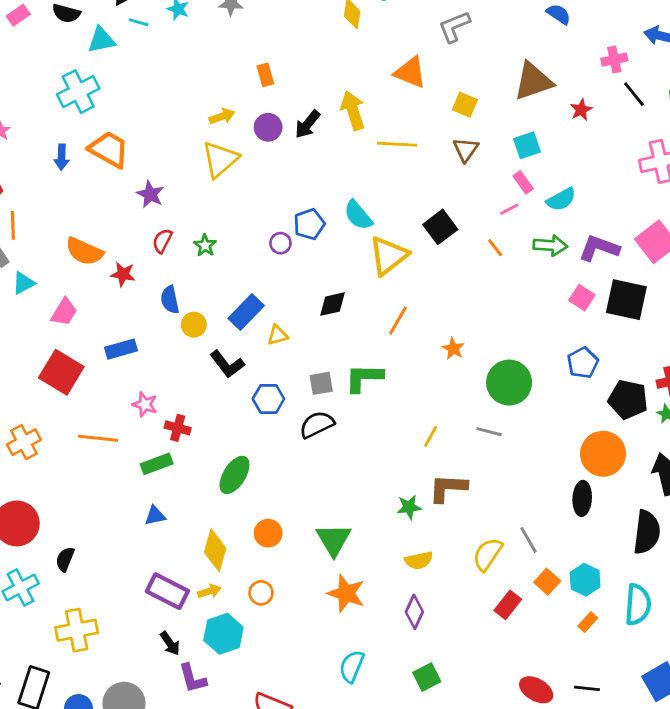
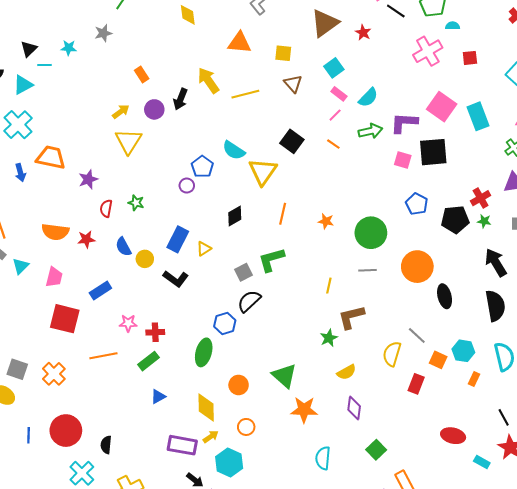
purple star: (150, 194) -> (88, 179), turned -30
blue hexagon: (268, 399) -> (225, 323), moved
orange circle: (603, 454) -> (417, 267), moved
black line: (587, 688) -> (504, 417), moved, turned 72

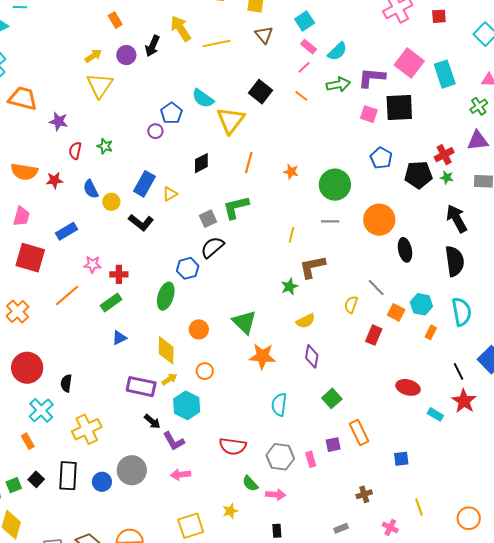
purple star: (88, 179) -> (59, 121), turned 30
yellow semicircle: (392, 354) -> (351, 305), size x0.7
orange line: (103, 356) -> (67, 296), turned -32

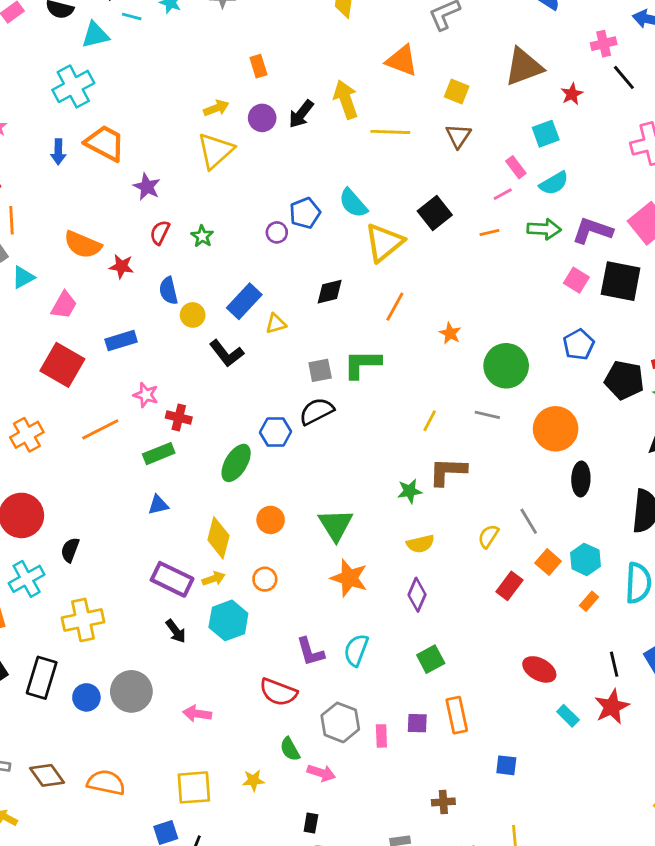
cyan square: (305, 21) -> (546, 134), moved
orange line: (301, 96) -> (489, 232), turned -64
purple L-shape: (174, 441) -> (310, 652), moved

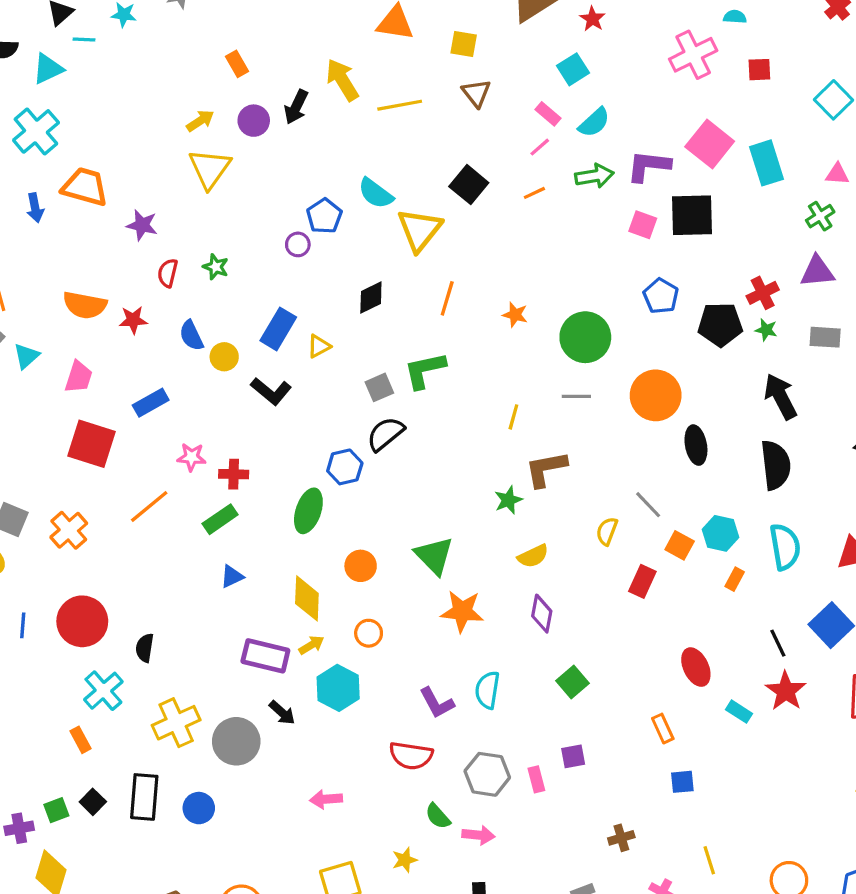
red ellipse: (539, 669) -> (696, 667), turned 48
gray circle: (131, 691) -> (236, 741), moved
orange rectangle: (457, 715) -> (663, 729), moved, size x0.7

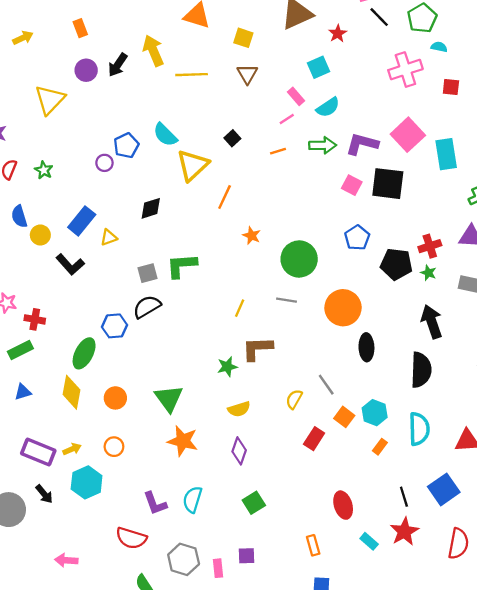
yellow arrow: (200, 121) -> (23, 38), moved
black square: (469, 185) -> (232, 138), size x0.6
orange line: (447, 298) -> (225, 197), moved
yellow diamond: (307, 598) -> (72, 392), moved

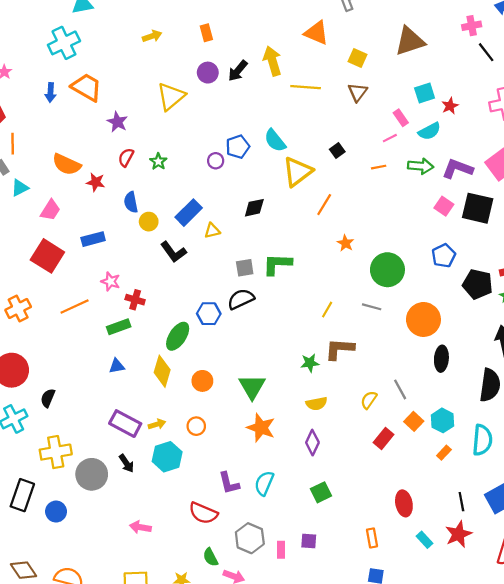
red star: (338, 33) -> (450, 106), moved

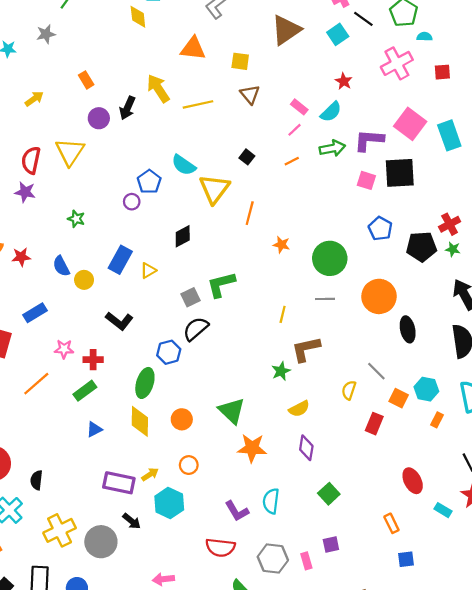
cyan square: (425, 93) -> (338, 34), moved
red semicircle: (126, 157) -> (31, 160), moved, size x1.4
black L-shape: (174, 252) -> (119, 321), moved

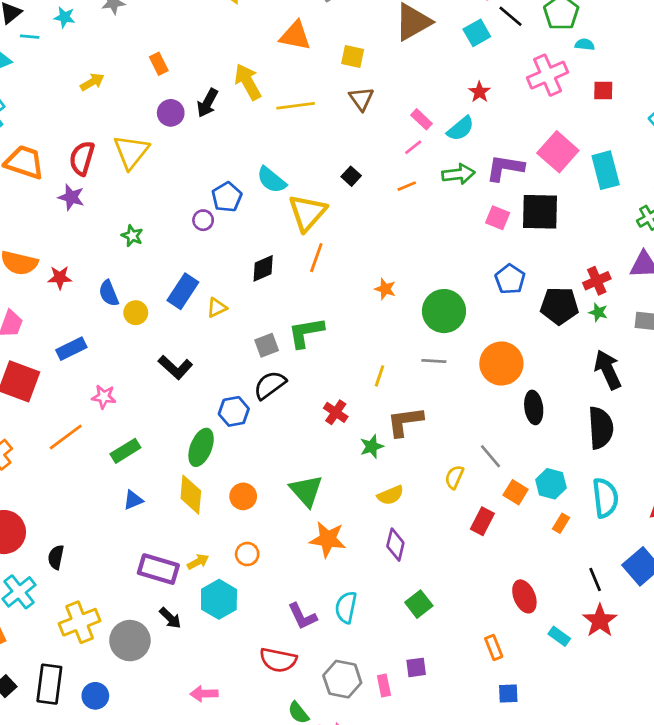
orange line: (250, 213) -> (316, 258), moved
red cross: (93, 360) -> (336, 412), moved, turned 30

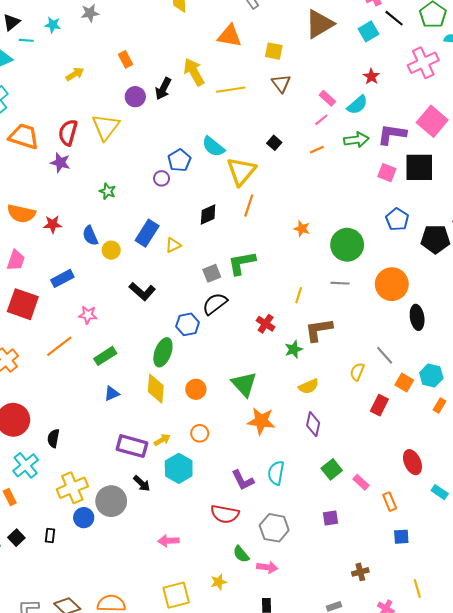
black rectangle: (49, 684) -> (50, 536), size x0.5
pink rectangle: (384, 685) -> (361, 482), moved, turned -35
blue circle: (95, 696) -> (84, 518), moved

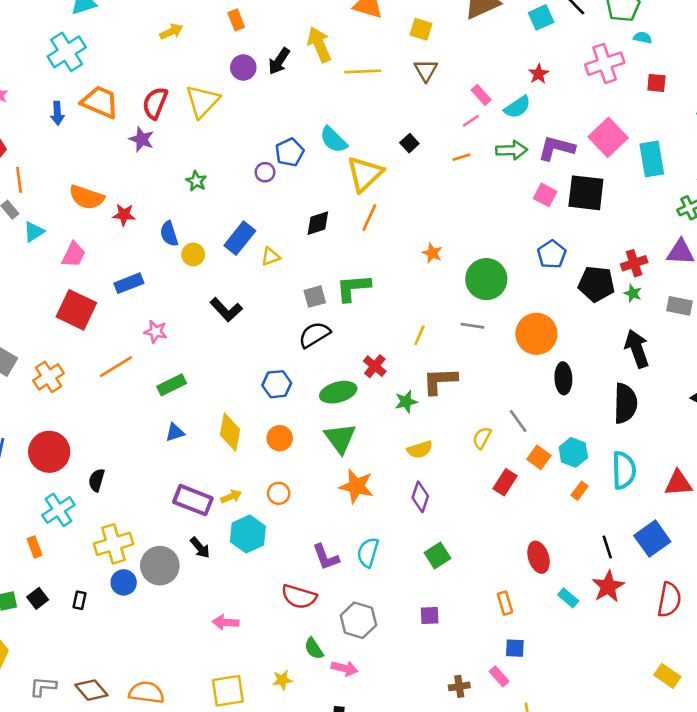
blue hexagon: (188, 324) -> (277, 384), moved
green ellipse: (163, 352) -> (338, 392), moved, turned 48
pink rectangle: (361, 482) -> (499, 676), moved

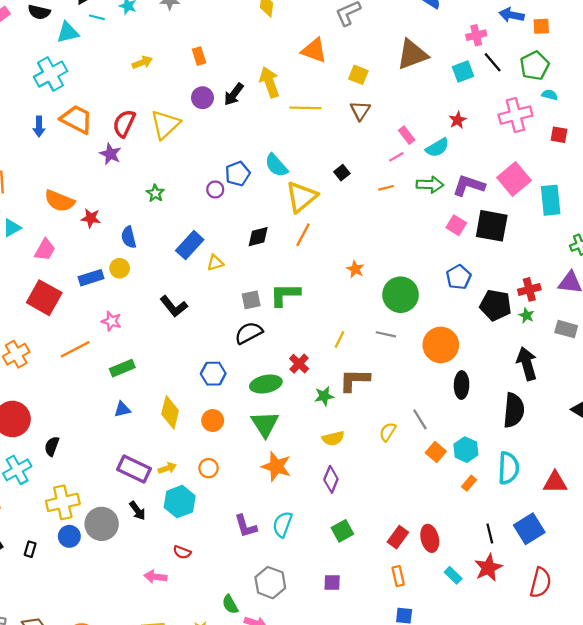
yellow circle: (193, 254) -> (120, 268), moved
red rectangle: (505, 482) -> (398, 537), moved
red semicircle: (299, 597) -> (182, 552), moved, size x0.6

